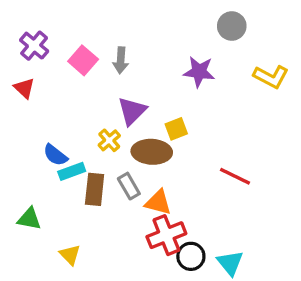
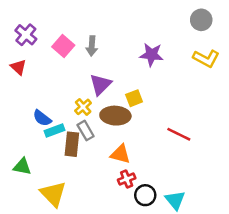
gray circle: (232, 26) -> (201, 20), moved
gray rectangle: (129, 186) -> (86, 131), moved
red cross: (166, 235) -> (127, 179), size x0.6
yellow triangle: (70, 255) -> (53, 194), size x1.6

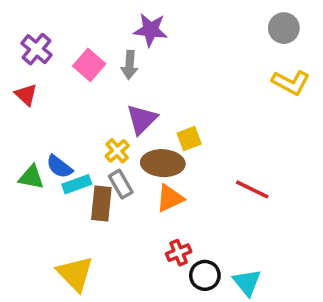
purple star: (151, 55) -> (151, 30), moved
orange triangle: (120, 154) -> (170, 198), moved, turned -40
green triangle: (22, 167) -> (31, 177), moved

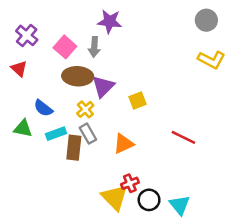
brown ellipse: (163, 163) -> (78, 76), moved
blue semicircle: (59, 167) -> (43, 108), moved
yellow triangle: (75, 274) -> (115, 197), moved

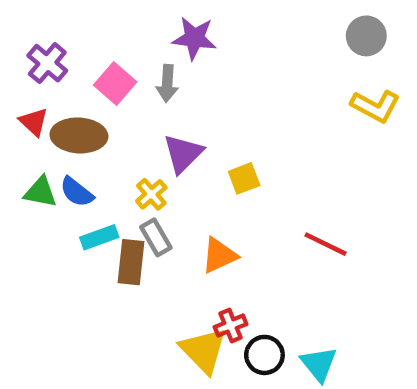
brown ellipse: (78, 76) -> (79, 135), moved
green triangle: (23, 129) -> (40, 192), moved

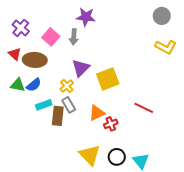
yellow square: (244, 178) -> (108, 79), size x1.6
blue semicircle: (77, 192) -> (34, 85), turned -77
red cross: (231, 326) -> (111, 124), moved

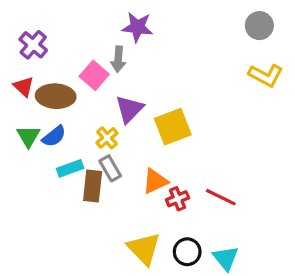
pink square: (51, 37) -> (94, 75), moved
green triangle: (18, 85) -> (28, 136), turned 49
red line: (144, 108) -> (221, 197), moved

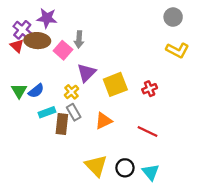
purple star: (137, 27) -> (47, 18), moved
red triangle: (24, 87) -> (17, 46), moved
brown ellipse: (56, 96) -> (37, 41), moved
red cross: (178, 199) -> (150, 89), moved

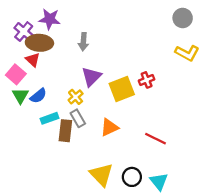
red triangle: (17, 46) -> (33, 60), moved
pink square: (63, 50) -> (16, 74), moved
red cross: (150, 89) -> (147, 80), moved

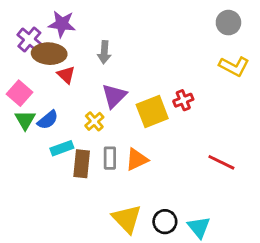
red triangle: (33, 60) -> (66, 75), moved
gray rectangle: (78, 118) -> (110, 158), moved, turned 30
red line: (156, 139) -> (221, 162), moved

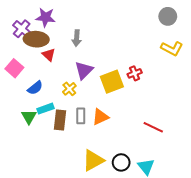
green triangle: (25, 120) -> (29, 117), moved
red line: (221, 162) -> (153, 127), moved
yellow triangle: (127, 219) -> (93, 160), turned 45

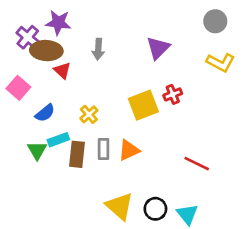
purple triangle: (84, 70) -> (158, 48), moved
yellow triangle: (93, 160) -> (119, 206), turned -50

